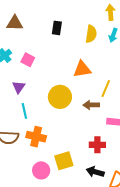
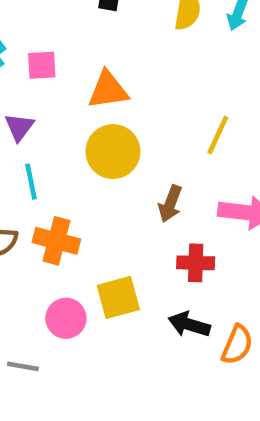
pink square: (28, 60) -> (42, 65), turned -32
orange triangle: (82, 69) -> (108, 90), moved
brown arrow: (91, 105) -> (170, 204), moved, turned -70

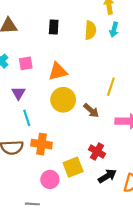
brown arrow: (170, 204) -> (91, 110), moved, turned -63
red cross: (196, 263) -> (97, 152), moved, turned 35
black arrow: (189, 324) -> (107, 176), turned 138

